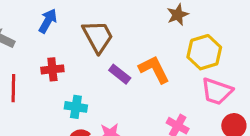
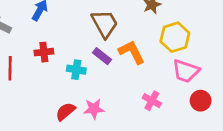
brown trapezoid: (98, 37) -> (105, 24), moved
cyan cross: (76, 107) -> (76, 70), moved

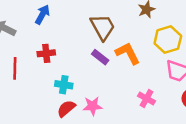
cyan cross: (76, 70) -> (64, 85), moved

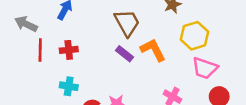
red line: (15, 68) -> (40, 50), moved
cyan cross: (64, 85) -> (69, 86), moved

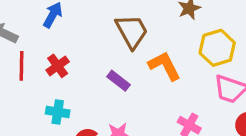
red cross: (69, 50) -> (58, 66), turned -30
purple rectangle: (124, 54) -> (119, 81), moved

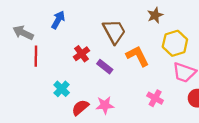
red cross: (58, 66) -> (81, 54), moved
cyan cross: (58, 112) -> (62, 89), turned 35

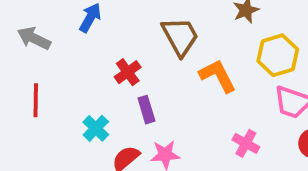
red line: (36, 56) -> (36, 100), moved
purple rectangle: (105, 67) -> (146, 110), moved, turned 35

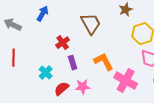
orange L-shape: (218, 76) -> (104, 62), moved
pink cross: (246, 143) -> (126, 81), size x1.6

